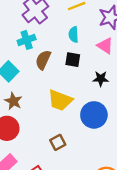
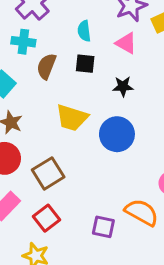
cyan cross: (27, 40) -> (23, 42), turned 30
brown square: (58, 142) -> (48, 173), moved, size x1.5

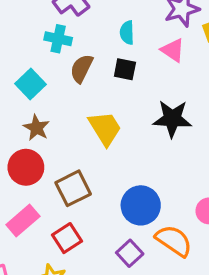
black star: (123, 86) -> (172, 119), moved, size x1.6
yellow trapezoid: (72, 118) -> (105, 128), turned -144
blue circle: (117, 134) -> (141, 205), moved
purple square: (103, 227) -> (130, 253), turned 30

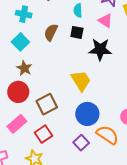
cyan cross: (58, 39) -> (24, 14), moved
black star: (172, 119) -> (100, 49), moved
yellow trapezoid: (105, 128) -> (81, 81), moved

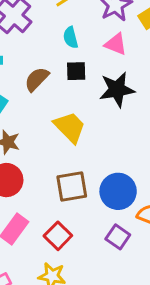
brown semicircle: (51, 32) -> (37, 79), turned 30
yellow trapezoid: (81, 81) -> (70, 127), moved
brown square: (47, 104) -> (72, 186), moved, turned 30

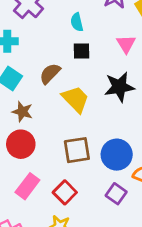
pink triangle: (116, 44) -> (126, 44), moved, turned 36
brown semicircle: (37, 79) -> (50, 74), moved
black star: (117, 89) -> (119, 87), moved

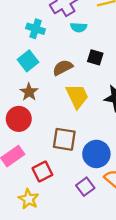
cyan semicircle: (77, 22) -> (79, 27), moved, turned -91

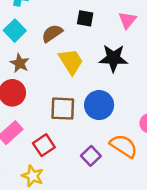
blue circle: (96, 154) -> (99, 105), moved

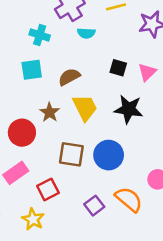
black square: (85, 18) -> (118, 68), moved
cyan square: (15, 31) -> (32, 70), turned 30
brown star: (20, 63) -> (50, 112), moved

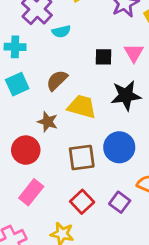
yellow trapezoid: (85, 108) -> (82, 107), turned -32
red square: (48, 189) -> (82, 202), moved

